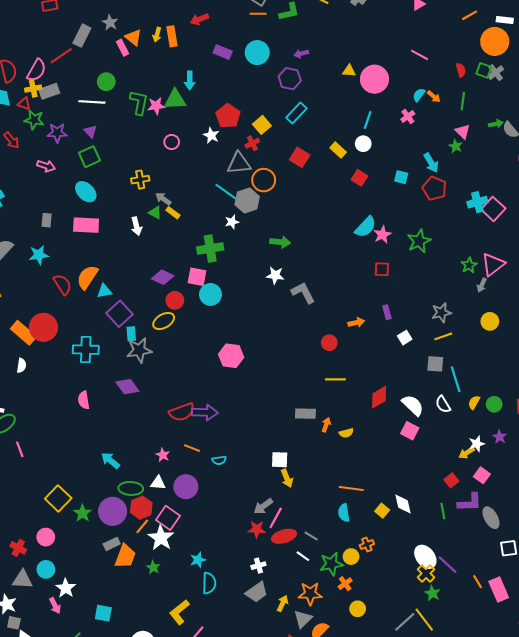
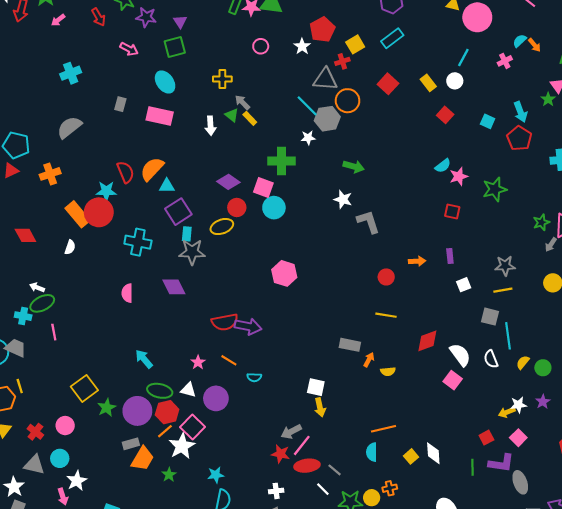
cyan semicircle: (366, 227) -> (443, 166), size x0.7
cyan star: (39, 255) -> (106, 191), moved
orange line: (351, 489) -> (384, 429), turned -30

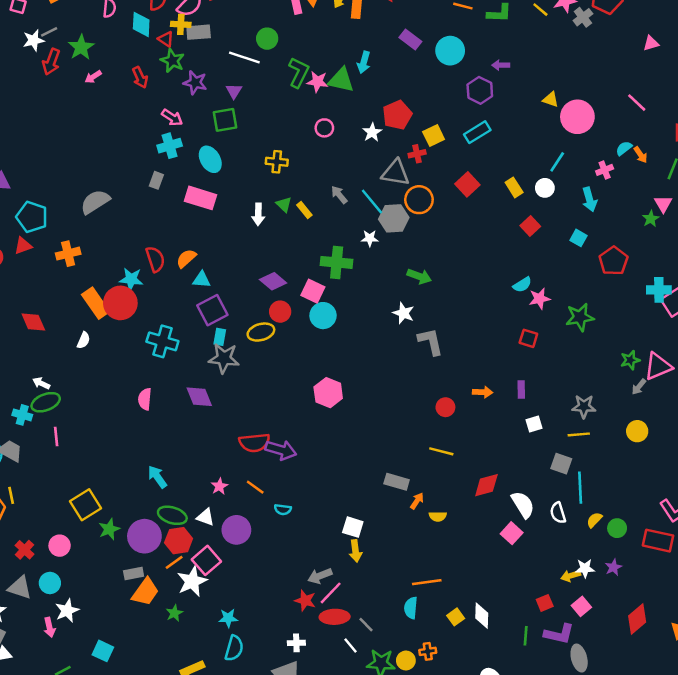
cyan cross: (71, 73) -> (170, 146), moved
gray arrow: (242, 102) -> (339, 195), moved
cyan arrow: (520, 112) -> (589, 199), moved
orange semicircle: (152, 169) -> (186, 258), size x0.7

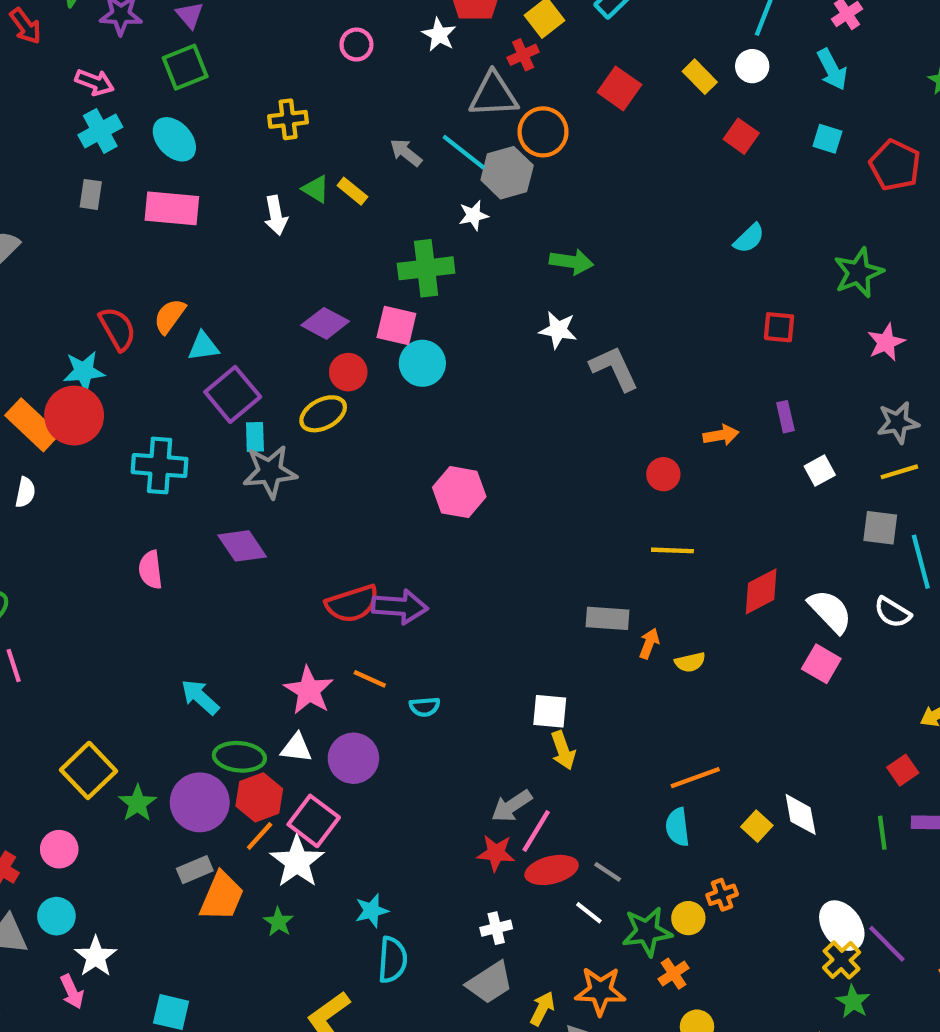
pink star: (540, 299) -> (886, 342), moved
pink star: (219, 486) -> (309, 690), size x1.6
white semicircle: (558, 513) -> (893, 612), turned -30

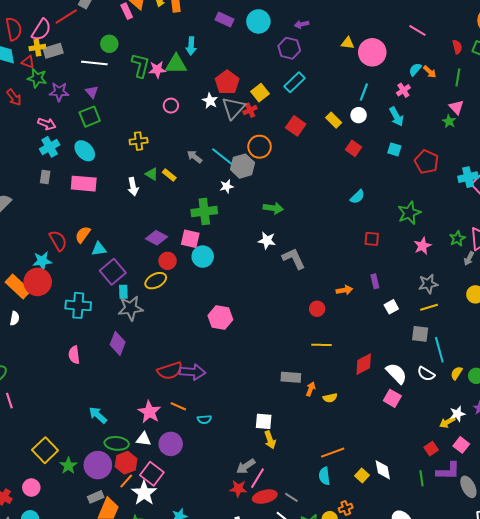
gray triangle: (493, 95) -> (233, 108), moved, turned -45
purple diamond: (242, 546) -> (118, 343), turned 55

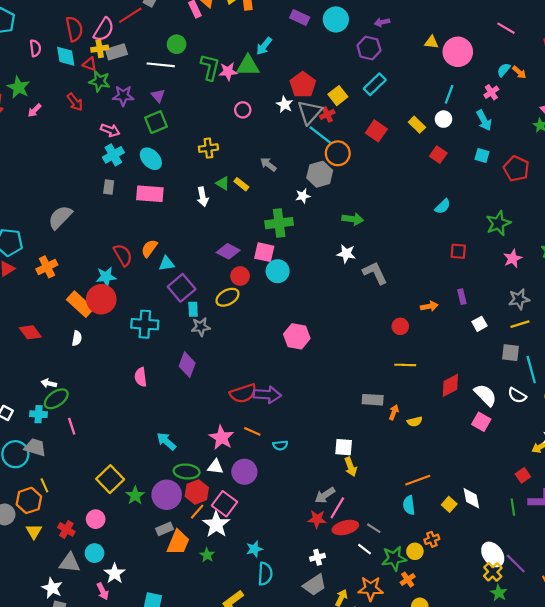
cyan arrow: (191, 46) -> (264, 46), turned 36
cyan line: (222, 156) -> (320, 135), moved
gray star: (131, 308) -> (201, 327), size x0.7

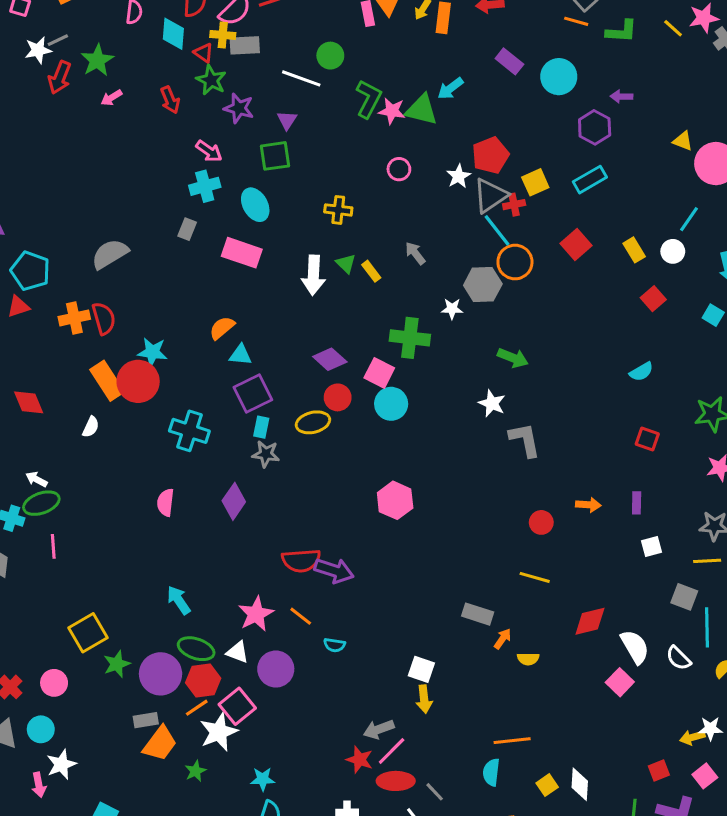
white arrow: (203, 197) -> (313, 275), size x1.4
red semicircle: (123, 255) -> (104, 318), moved

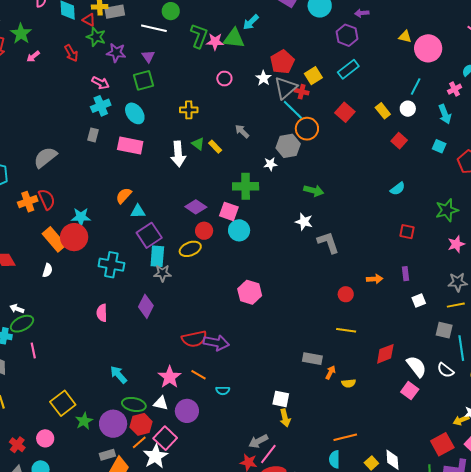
red cross: (514, 205) -> (302, 92), turned 32
cyan rectangle: (261, 427) -> (157, 256), size x1.5
red square: (659, 771) -> (442, 444), size x1.6

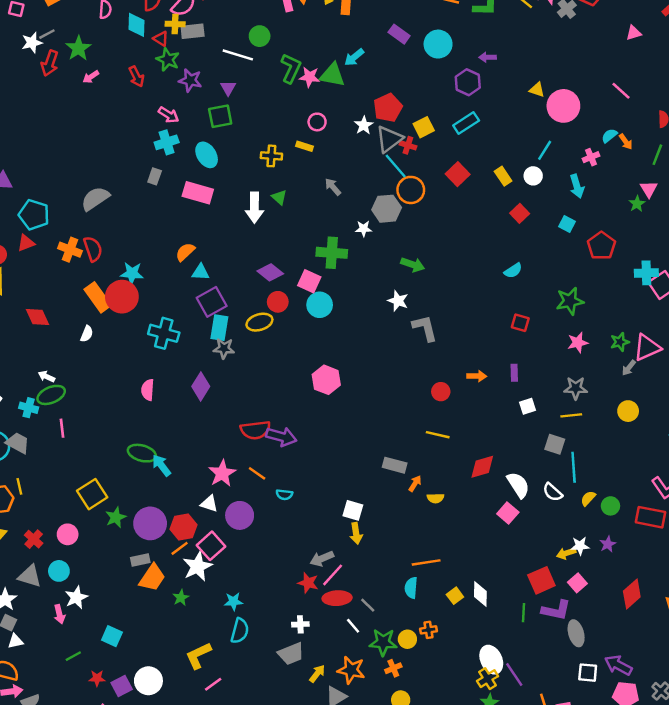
yellow rectangle: (215, 147) -> (305, 146), moved, turned -32
orange cross: (28, 202) -> (70, 250), turned 36
green ellipse: (134, 404) -> (142, 453), moved

